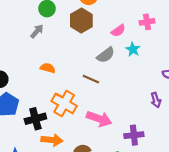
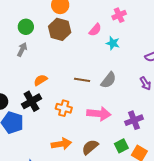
gray semicircle: (106, 55) -> (109, 80), moved
orange semicircle: (48, 68) -> (41, 80), turned -32
orange cross: (64, 103) -> (64, 108), size x0.7
black cross: (35, 119) -> (32, 101), moved

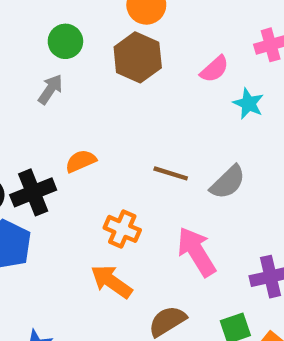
black cross: (32, 101) -> (33, 192), moved
pink arrow: (99, 114) -> (196, 252), turned -135
orange arrow: (61, 144) -> (111, 281), moved, turned -144

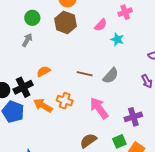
orange arrow: (111, 281) -> (43, 105), moved

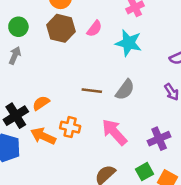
pink semicircle: (101, 25) -> (94, 29), moved
cyan star: (117, 39) -> (129, 43), size x1.5
orange semicircle: (43, 71) -> (41, 103), moved

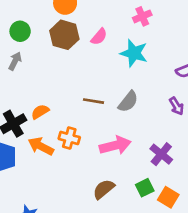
pink arrow: (114, 132) -> (115, 145), turned 116
purple cross: (159, 139) -> (161, 154), turned -30

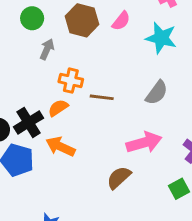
gray arrow: (15, 61) -> (47, 49), moved
brown line: (94, 101) -> (102, 97), moved
orange cross: (69, 138) -> (71, 81), moved
brown semicircle: (104, 189) -> (119, 178), moved

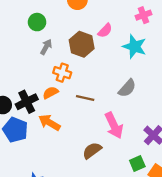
brown hexagon: (82, 20) -> (82, 44), moved
brown line: (102, 97) -> (85, 98), moved
pink arrow: (144, 142) -> (114, 125), turned 75

